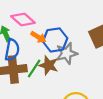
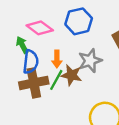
orange arrow: (38, 37) -> (57, 59), moved, turned 63
blue hexagon: (55, 40) -> (79, 21), moved

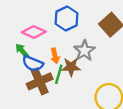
blue semicircle: (31, 62) -> (33, 63), turned 120

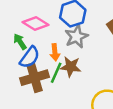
gray star: (84, 51) -> (76, 37), moved
blue semicircle: (33, 63) -> (30, 57), turned -85

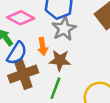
green line: (56, 73) -> (55, 88), moved

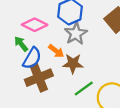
orange arrow: (43, 46) -> (56, 51), turned -42
green line: (55, 88) -> (84, 89), moved, turned 36

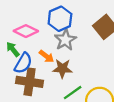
brown cross: (39, 78) -> (30, 82), turned 30

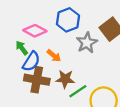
gray star: (65, 40) -> (87, 43), moved
brown star: (62, 69) -> (65, 79), moved

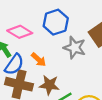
gray star: (87, 43) -> (75, 48), turned -30

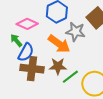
orange arrow: (39, 60) -> (59, 44), moved, size x1.6

